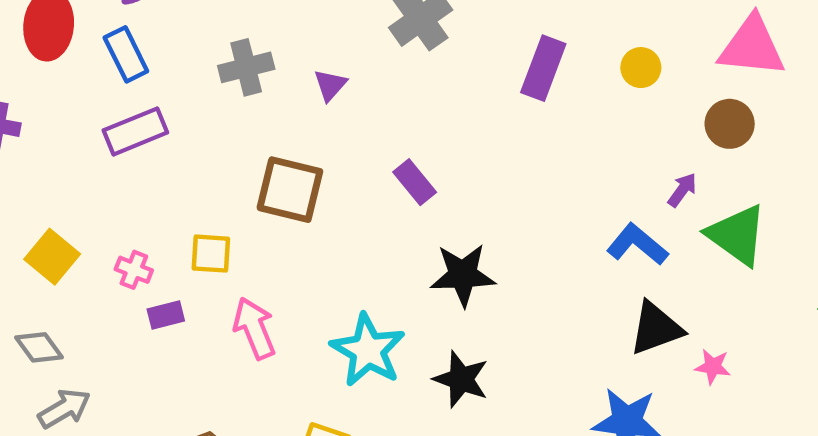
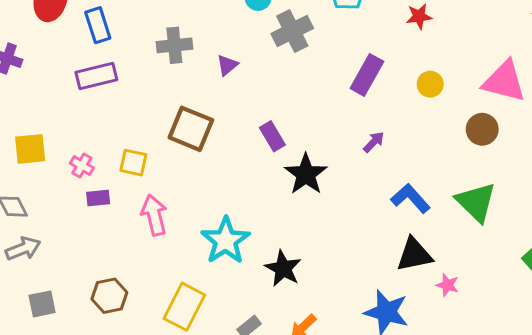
purple arrow: (682, 190) -> (374, 142), moved
yellow square: (52, 257) -> (30, 149), turned 36
black star: (463, 275) -> (306, 174), moved, turned 30

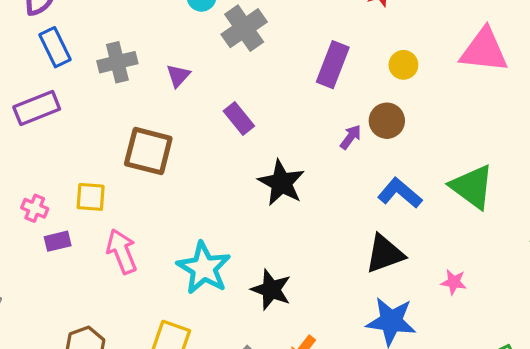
blue rectangle: (98, 25) -> (55, 47), moved
brown circle: (482, 129) -> (387, 121), moved
purple rectangle: (272, 136) -> (239, 119), moved
black triangle: (414, 255) -> (385, 254), moved

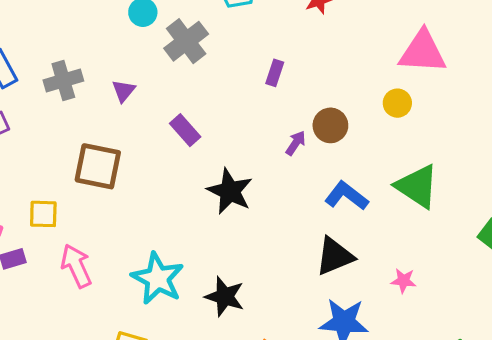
purple rectangle: (333, 65) -> (275, 73), size x0.6
yellow circle: (403, 65) -> (397, 103), moved

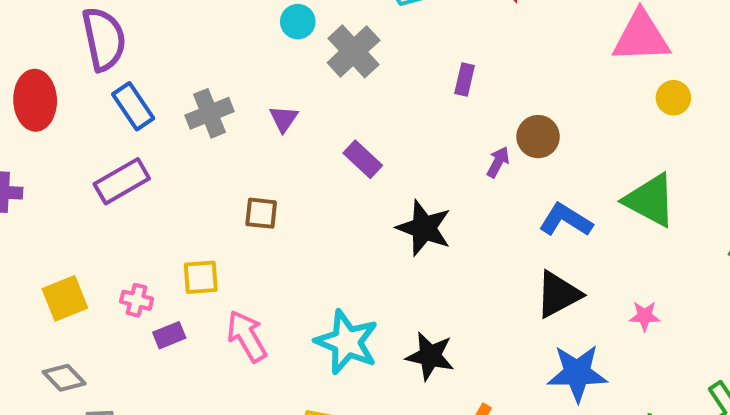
yellow circle: (397, 103) -> (673, 98), moved
brown square: (98, 166) -> (261, 213), size x0.6

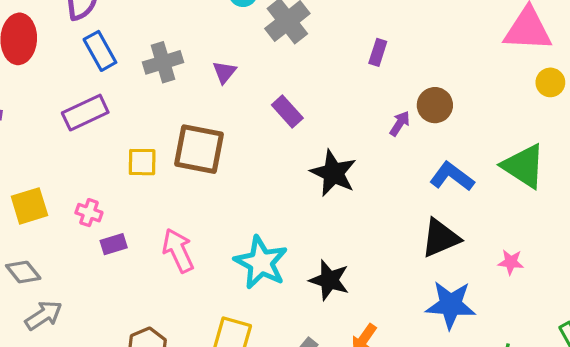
brown square: (261, 213) -> (199, 149), size x1.8
yellow square: (201, 277) -> (142, 162), moved

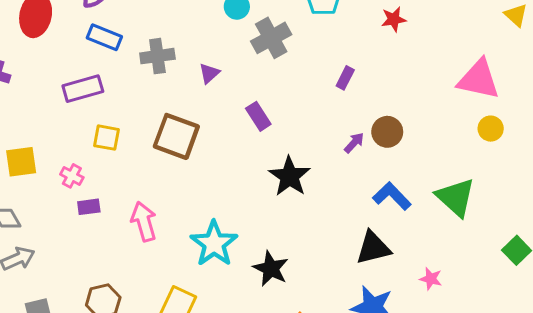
blue rectangle: (100, 51) -> (104, 37), turned -48
yellow square: (142, 162) -> (106, 138), moved

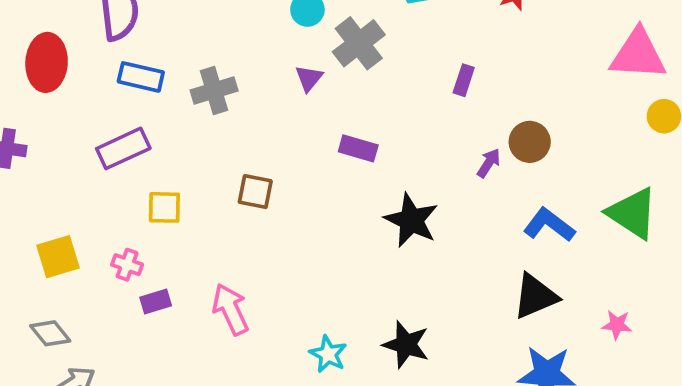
purple triangle: (209, 73) -> (309, 78), moved
purple rectangle: (258, 116) -> (358, 148), turned -32
brown square: (176, 136) -> (255, 192), size x0.6
cyan star: (214, 244) -> (328, 354), moved, size x0.6

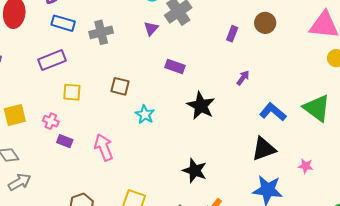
brown circle: (530, 142) -> (265, 23), moved
purple rectangle: (156, 301) -> (65, 141), turned 35
cyan star: (328, 354) -> (145, 114), moved

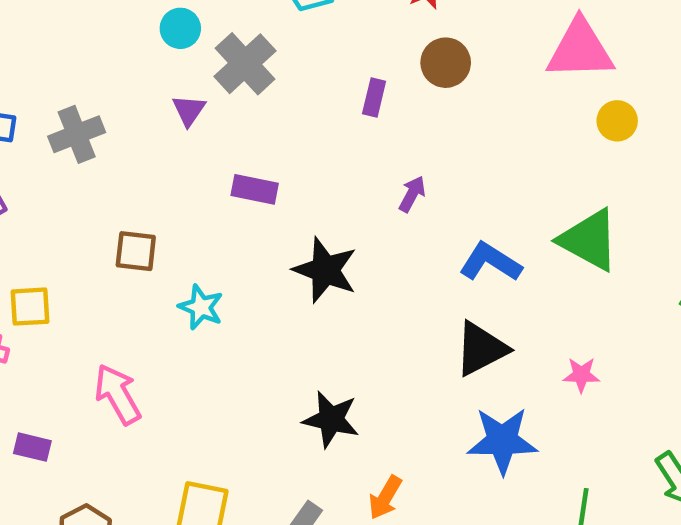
yellow square: (72, 92) -> (30, 307), moved
purple rectangle: (65, 141) -> (32, 447), moved

